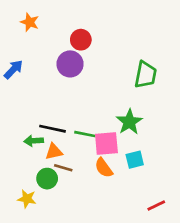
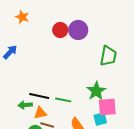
purple circle: (70, 64) -> (78, 30), moved
pink square: (106, 144) -> (107, 107), moved

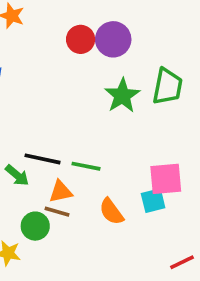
green star: (96, 91) -> (122, 96), moved
green arrow: (25, 105) -> (17, 175), turned -136
orange triangle: (40, 113) -> (61, 192), moved

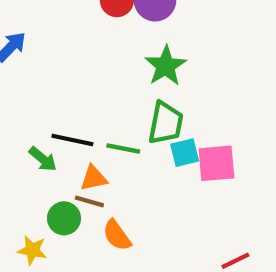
green trapezoid: (168, 86) -> (166, 123), moved
cyan square: (153, 201) -> (185, 153), moved
orange semicircle: (111, 212) -> (117, 235), moved

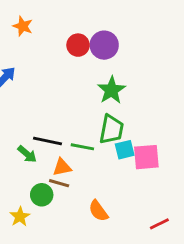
orange semicircle: (117, 235) -> (98, 211), moved
yellow star: (32, 250) -> (20, 217), turned 30

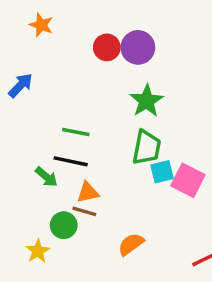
green line: (82, 147) -> (76, 132), moved
pink square: (146, 157) -> (188, 180), turned 32
orange semicircle: (98, 211) -> (131, 244), turned 90

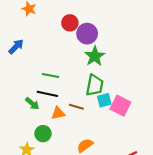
purple circle: (138, 47) -> (87, 34), moved
brown line: (84, 211) -> (76, 107), moved

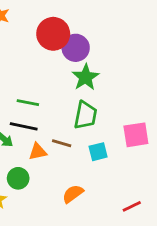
red circle: (70, 23) -> (53, 34), size x1.5
cyan square: (104, 100) -> (98, 152), moved
pink square: (120, 106) -> (136, 135), moved, turned -36

